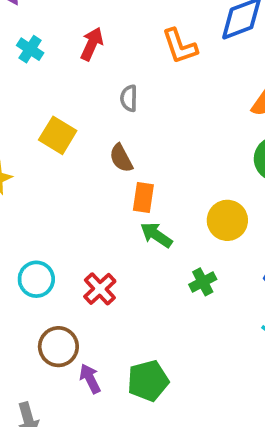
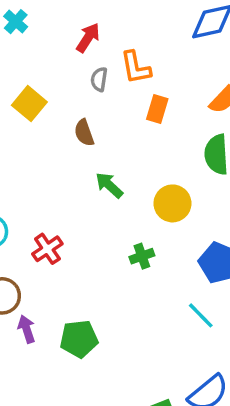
red arrow: (92, 44) -> (88, 38), moved
orange L-shape: (180, 46) -> (136, 67), moved
orange rectangle: (143, 197) -> (157, 109), moved
green arrow: (156, 235) -> (109, 185), moved

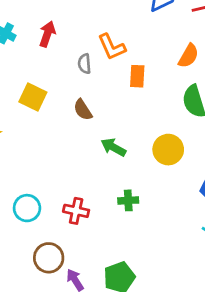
red arrow: (88, 38) -> (47, 34), moved
red cross: (47, 249) -> (76, 211), turned -30
green cross: (142, 256) -> (128, 200), moved, turned 30

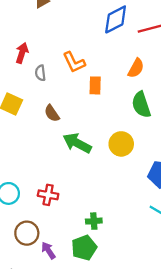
gray semicircle: (84, 64) -> (40, 73), moved
green arrow: (113, 147) -> (77, 143), size x1.4
green cross: (128, 200) -> (94, 221), moved

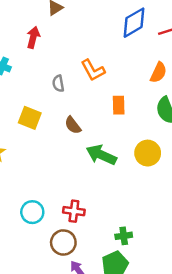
red arrow: (22, 53) -> (33, 37), moved
orange rectangle: (95, 85) -> (119, 105), moved
brown circle: (27, 233) -> (63, 242), moved

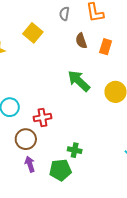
brown semicircle: (73, 125) -> (81, 41), moved
red cross: (74, 211) -> (42, 118), turned -36

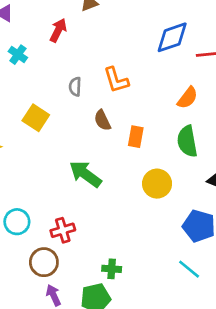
orange rectangle: (106, 47) -> (136, 137), moved
green arrow: (79, 81) -> (85, 174), moved

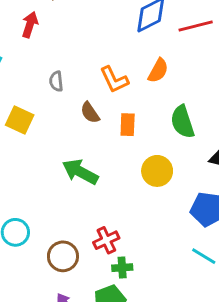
orange L-shape: (116, 80) -> (114, 80), moved
orange semicircle: (188, 98) -> (158, 71), moved
red cross: (63, 230) -> (106, 240), moved
brown circle: (44, 262) -> (63, 256), moved

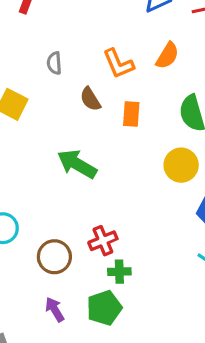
yellow circle: (157, 171) -> (181, 165), moved

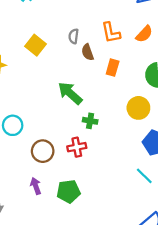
gray semicircle: (54, 63) -> (74, 36), moved
green cross: (119, 272) -> (90, 121), moved

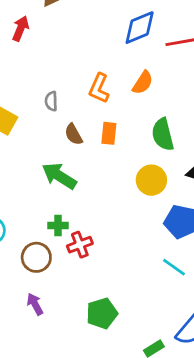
orange L-shape: (111, 33) -> (99, 88), turned 45
brown semicircle: (88, 52) -> (74, 134), moved
green cross: (90, 121) -> (58, 226), moved
green pentagon: (69, 191) -> (102, 313), moved

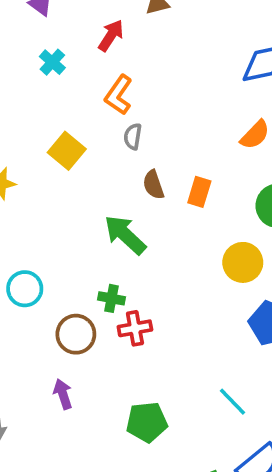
orange L-shape: (99, 88) -> (119, 95), moved
cyan line: (174, 267) -> (232, 402), moved

